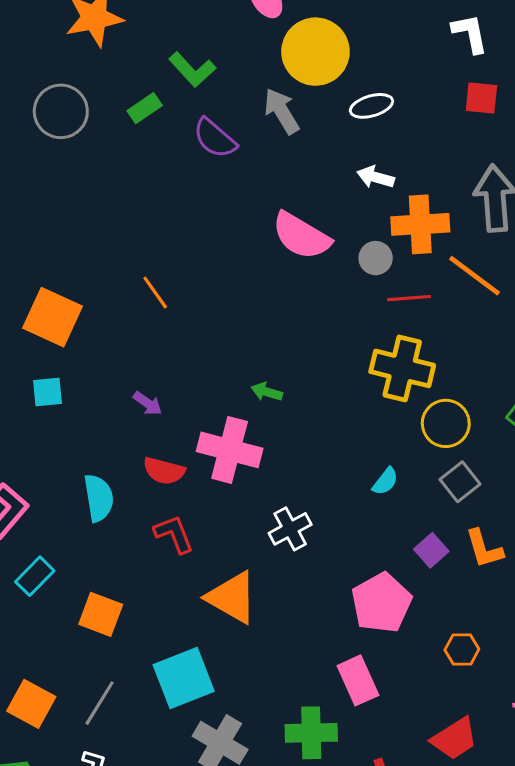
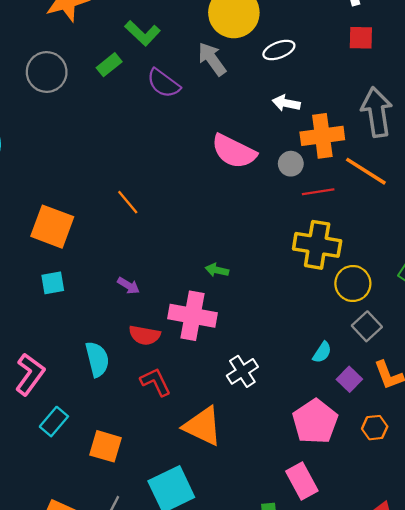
cyan semicircle: (385, 481) -> (322, 352), moved
orange hexagon: (462, 650) -> (375, 428), moved

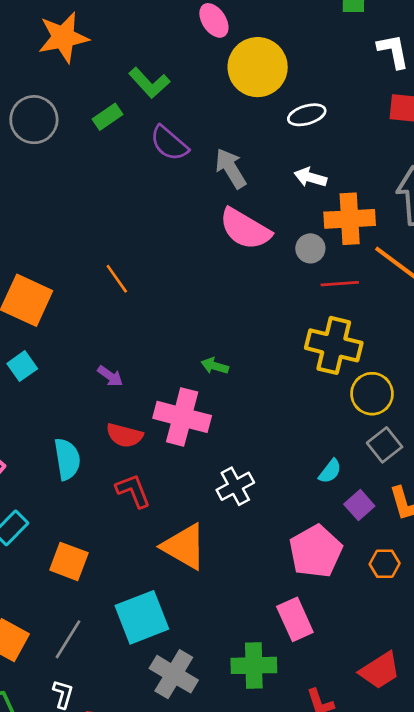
gray arrow: (212, 59) -> (231, 168), moved
cyan square: (53, 283) -> (22, 366), turned -30

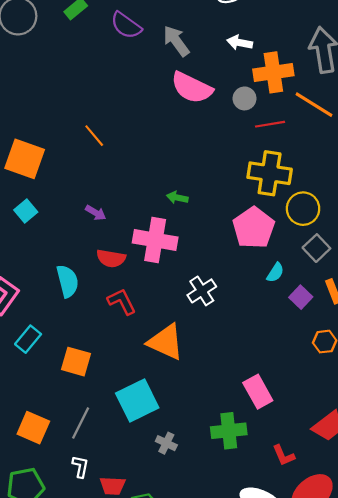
pink pentagon: (316, 551) -> (254, 228), moved
gray cross: (174, 674) -> (166, 443), size x0.6

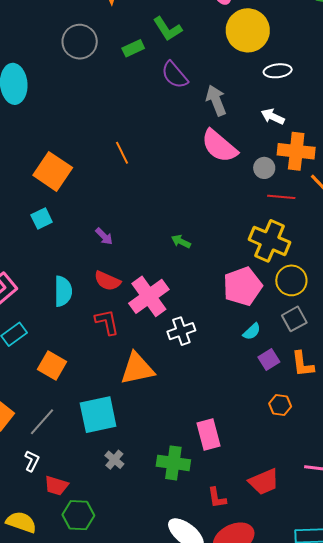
orange line: (94, 136) -> (122, 153), moved
pink cross: (155, 240) -> (149, 296), moved, turned 30
orange triangle: (166, 342) -> (137, 369), turned -51

